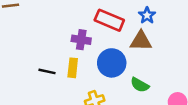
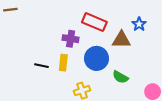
blue star: (147, 15) -> (139, 24), moved

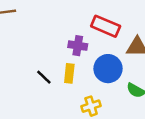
black line: (42, 66) -> (44, 77), turned 32

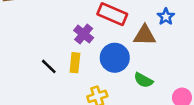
purple cross: (78, 46) -> (84, 34), turned 30

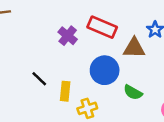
purple cross: (84, 34) -> (68, 36), moved
yellow rectangle: (75, 63) -> (65, 91), moved

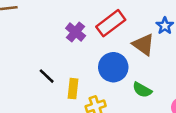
red rectangle: (102, 27) -> (111, 23), turned -60
brown triangle: (134, 48) -> (143, 45), turned 35

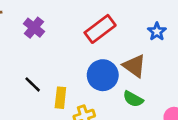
purple cross: (76, 32) -> (34, 28), moved
brown triangle: (143, 45) -> (134, 66), moved

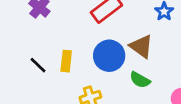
yellow rectangle: (60, 98) -> (66, 61), moved

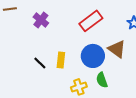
green semicircle: (140, 80) -> (102, 80), moved, turned 42

